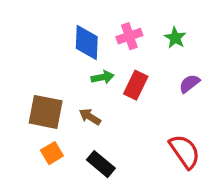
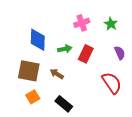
blue diamond: (87, 42) -> (38, 40), moved
purple semicircle: (189, 84) -> (120, 53), turned 104
red semicircle: (185, 151) -> (112, 83), moved

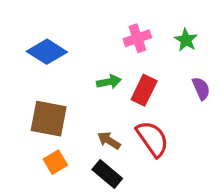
blue diamond: (38, 40) -> (47, 52), moved, turned -60
brown arrow: (57, 74) -> (109, 140), moved
red semicircle: (112, 83) -> (152, 139), moved

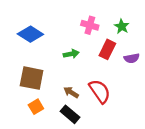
pink cross: (137, 38) -> (90, 25), turned 35
purple semicircle: (201, 89) -> (132, 58), turned 104
red rectangle: (144, 90) -> (107, 49), moved

